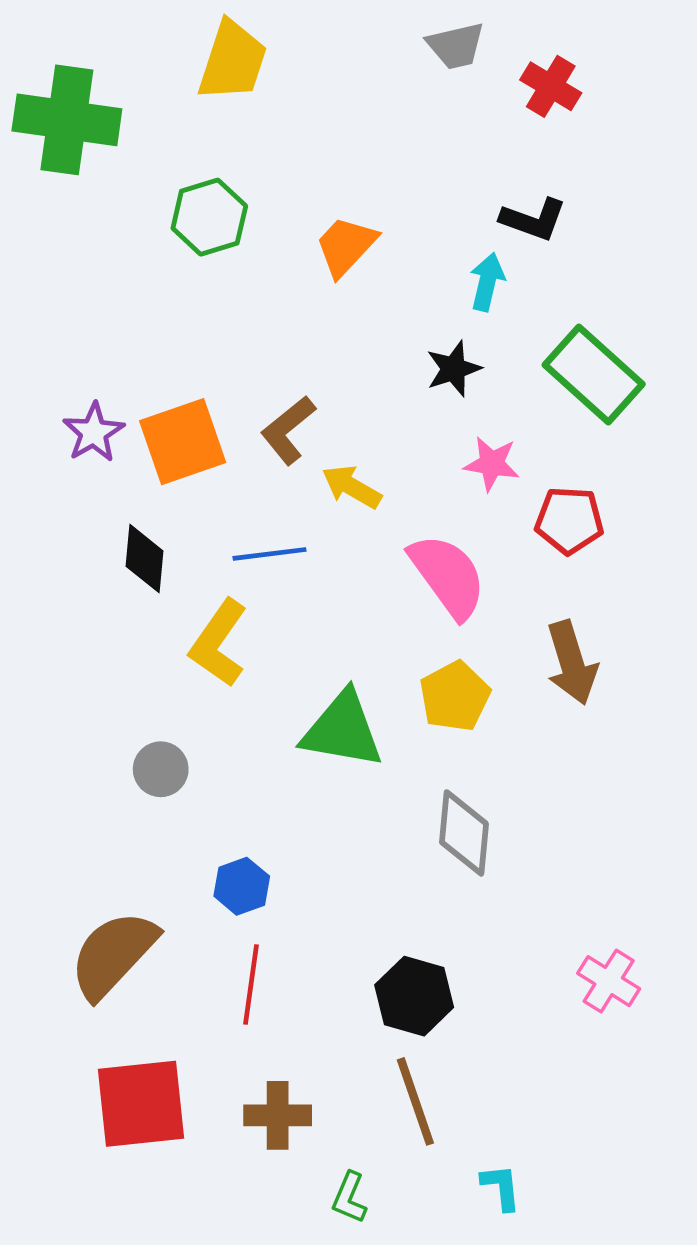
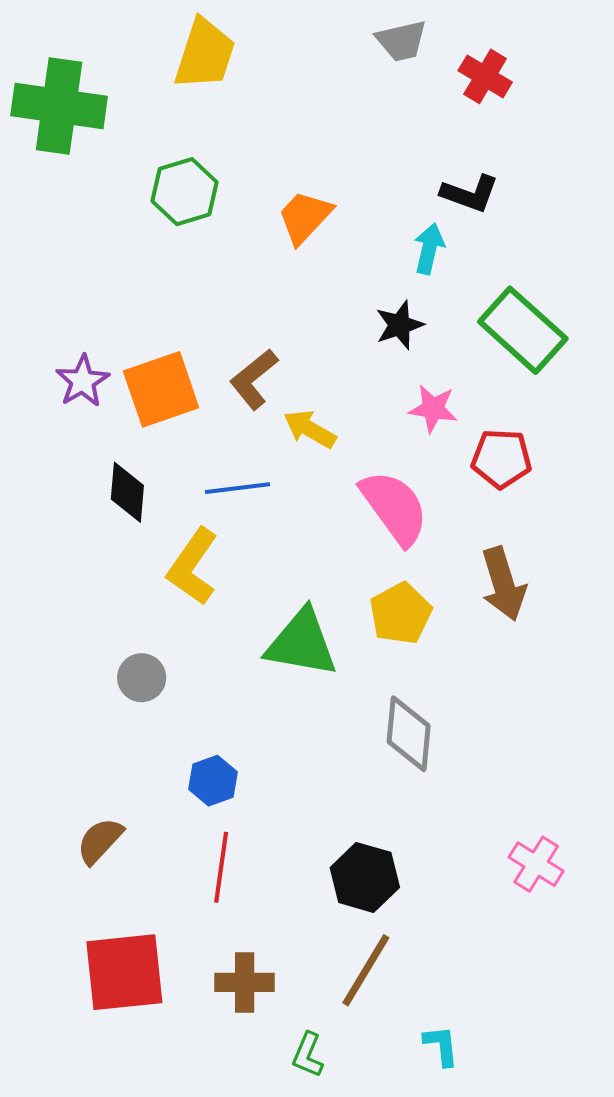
brown semicircle: (113, 954) -> (100, 841), size x0.6
brown line: (415, 1101) -> (366, 970), turned 50

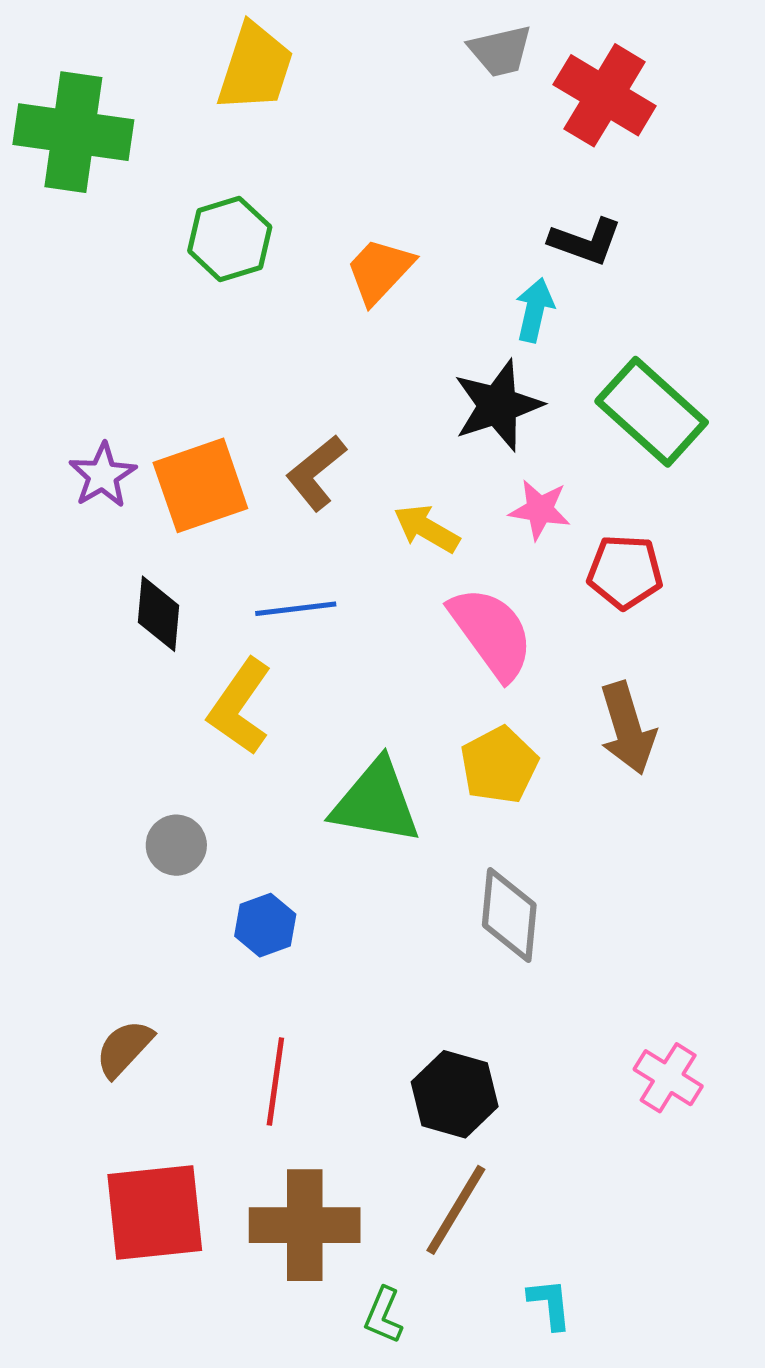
red cross: (485, 76) -> (605, 95), size x1.5
black star: (399, 325) -> (498, 405), size x1.5
yellow arrow: (310, 429) -> (427, 529), moved
blue hexagon: (213, 781) -> (265, 925), moved
brown cross: (245, 982) -> (305, 1225), size x1.5

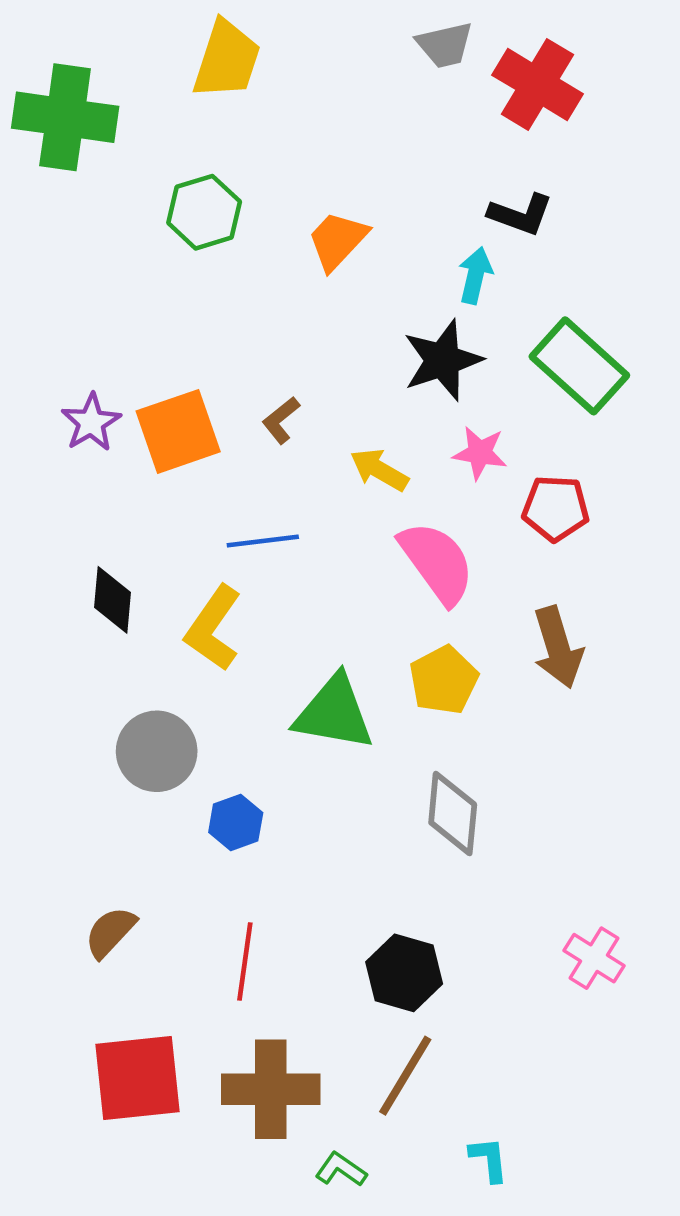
brown L-shape: (316, 473) -> (281, 420), size x0.7
black diamond: (159, 614) -> (113, 600), moved
gray circle: (176, 845) -> (157, 751), size x1.5
green L-shape: (383, 1315) -> (341, 1169), turned 102

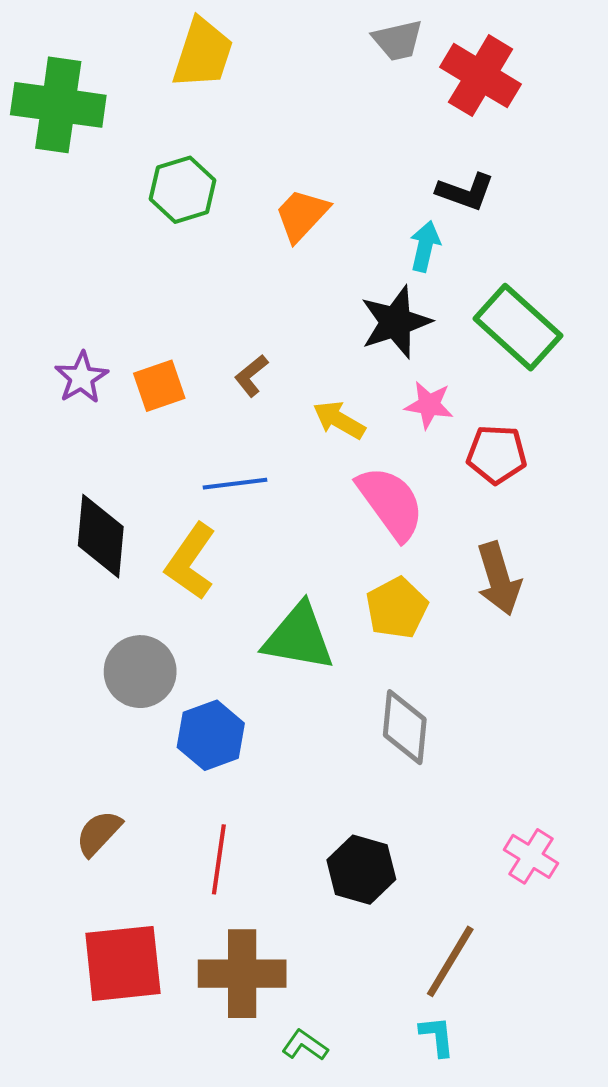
orange square: (178, 431) -> (159, 386), size x0.7
black diamond: (113, 600) -> (101, 536), size x1.4
blue hexagon: (236, 822) -> (211, 735), size x1.4
brown line: (405, 1076) -> (450, 961), moved

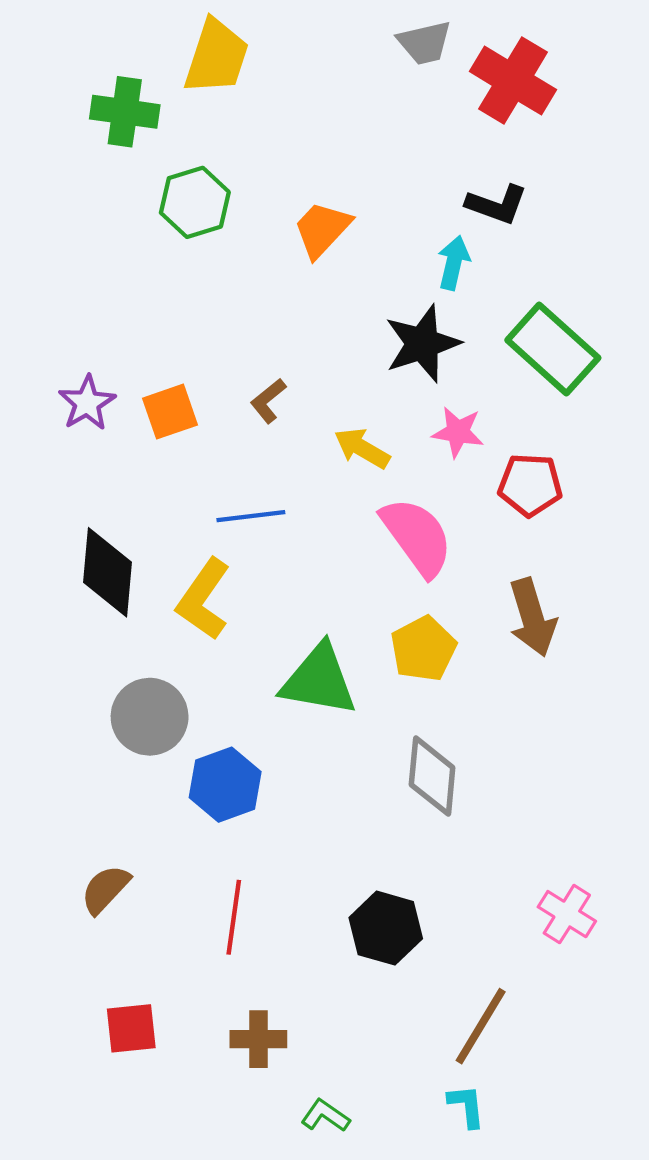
green cross: (58, 105) -> (125, 112), moved, size x0.7
red square: (123, 963) -> (131, 1028), size x0.6
brown cross: (242, 974) -> (258, 1039), size x0.6

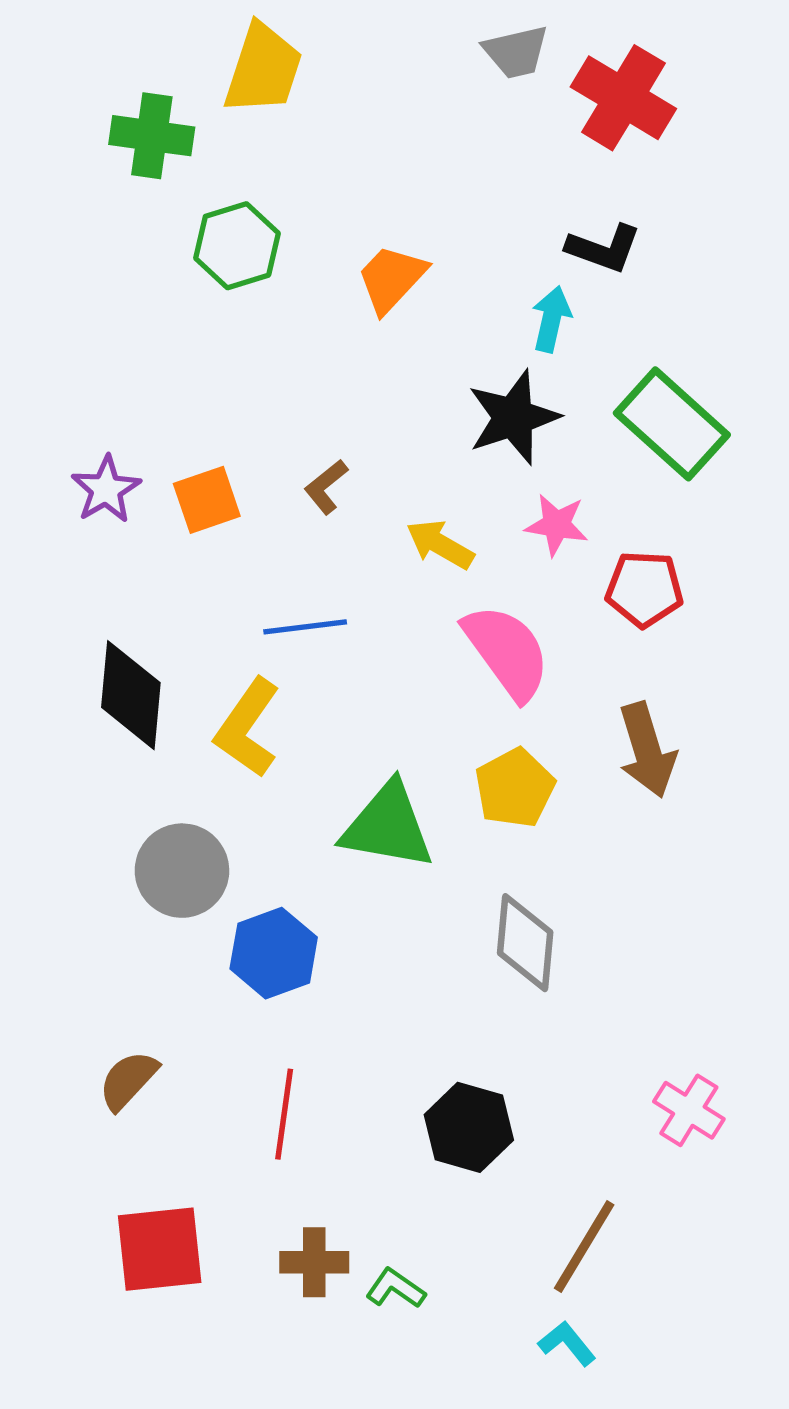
red square: (131, 1028) -> (160, 1249), size x1.4
cyan L-shape: (467, 1106) -> (567, 1343), turned -33
green L-shape: (325, 1116) -> (395, 1288), moved

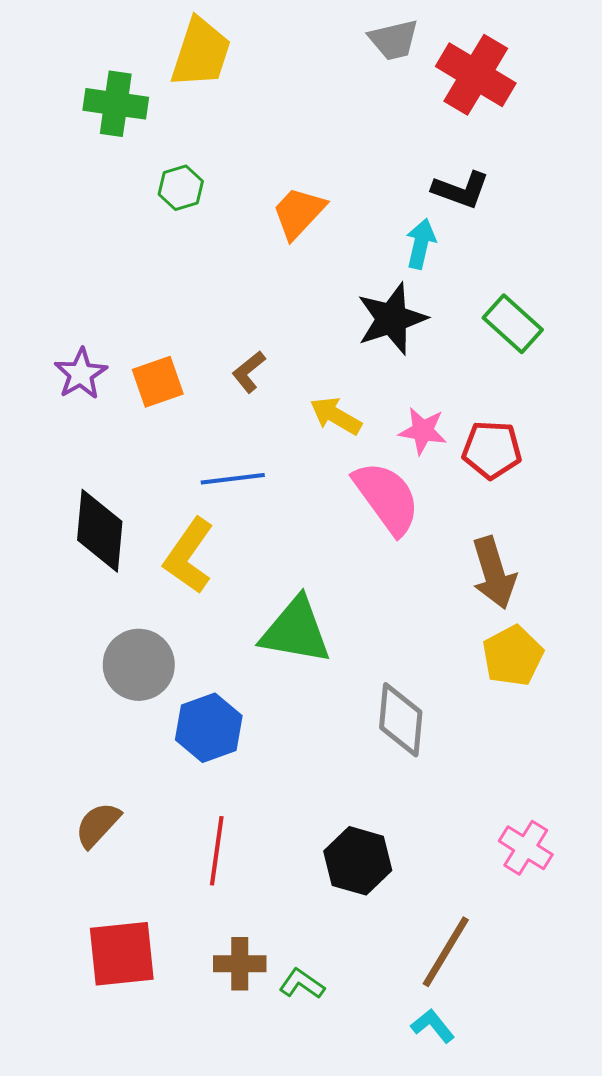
green hexagon: (237, 246) -> (181, 188), size x0.7
green rectangle: (672, 424) -> (513, 324), size x0.7
pink star: (557, 525) -> (423, 431), moved
yellow pentagon: (515, 788) -> (513, 656), moved

